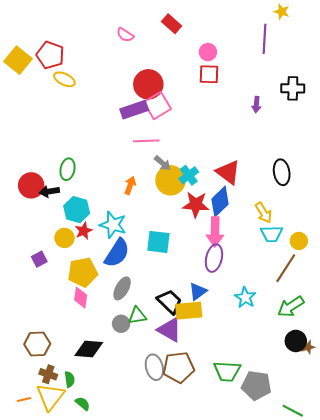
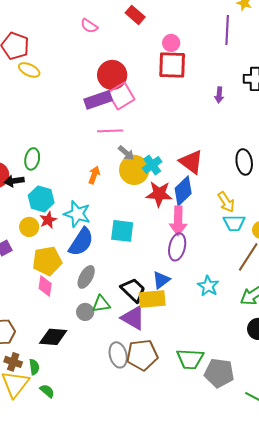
red square: (209, 74) -> (172, 65), size x1.4

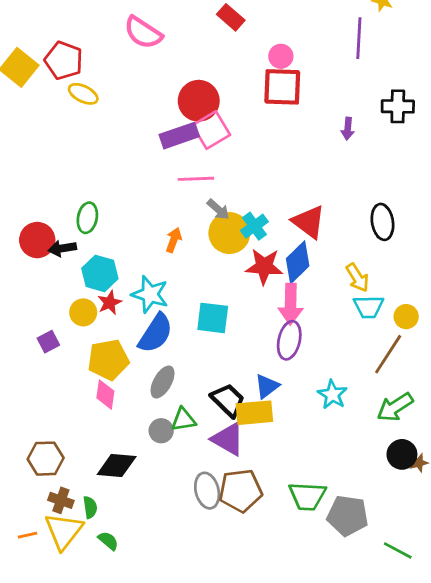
pink semicircle: (89, 26) -> (143, 33), moved, size x1.6

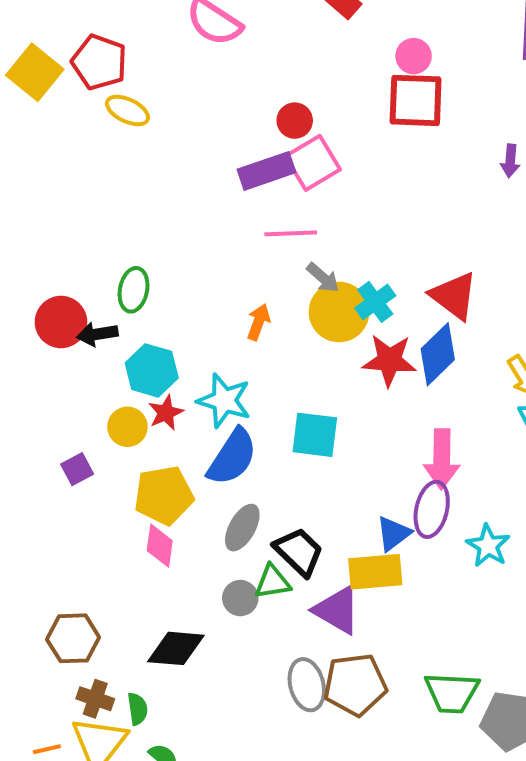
red circle: (199, 101) -> (295, 121), size x0.6
pink arrow: (291, 304) -> (442, 459), moved
purple ellipse: (289, 340) -> (432, 509), moved
black trapezoid: (228, 400) -> (299, 552), moved

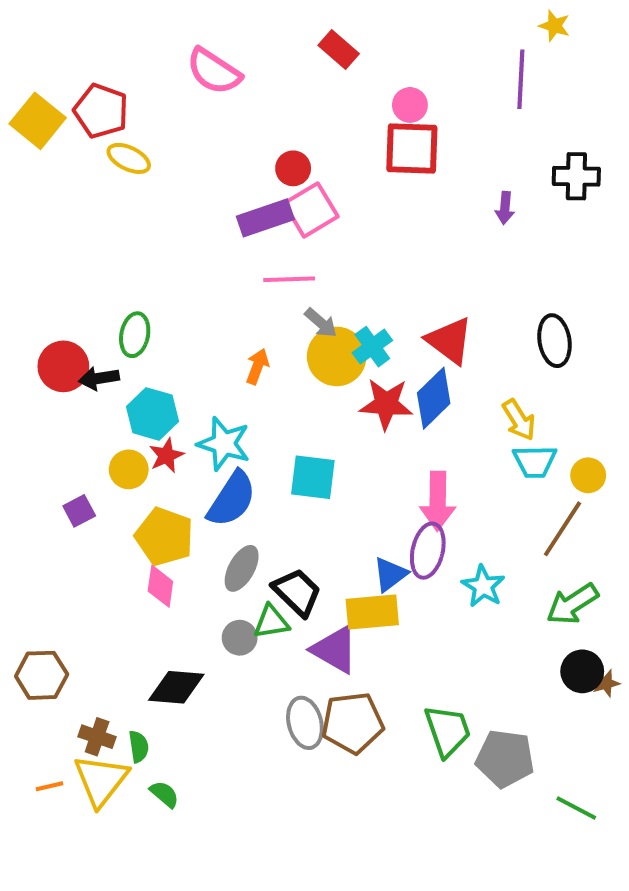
yellow pentagon: (164, 495) -> (164, 537), turned 30
brown hexagon: (73, 638) -> (42, 675), moved
green trapezoid: (452, 693) -> (448, 731), turned -112

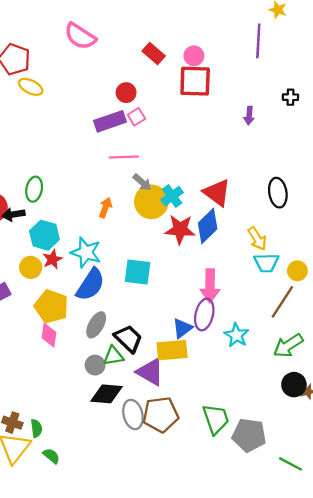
red rectangle: (339, 50) -> (154, 54), moved
black cross: (576, 176) -> (290, 97), size x0.6
pink square: (311, 210) -> (136, 117), size x0.6
black diamond: (176, 687) -> (107, 394), moved

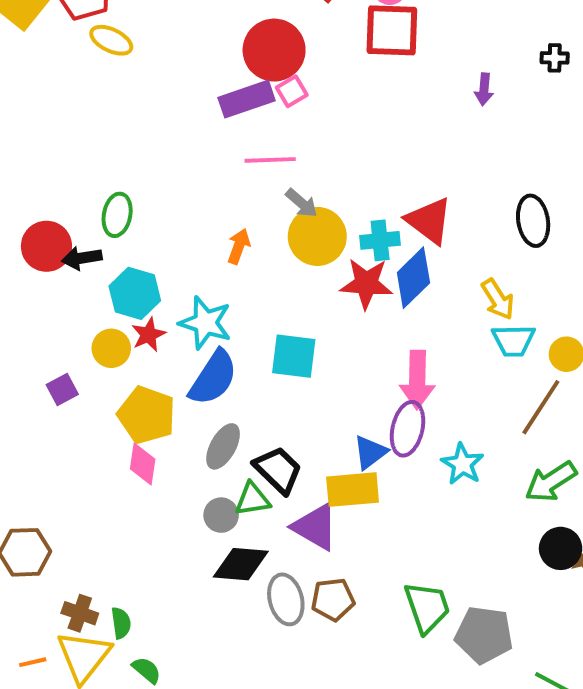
red circle: (126, 93) -> (274, 50), size x1.8
cyan cross: (172, 196) -> (380, 240), moved, turned 30
brown pentagon: (161, 415) -> (333, 599), size x0.7

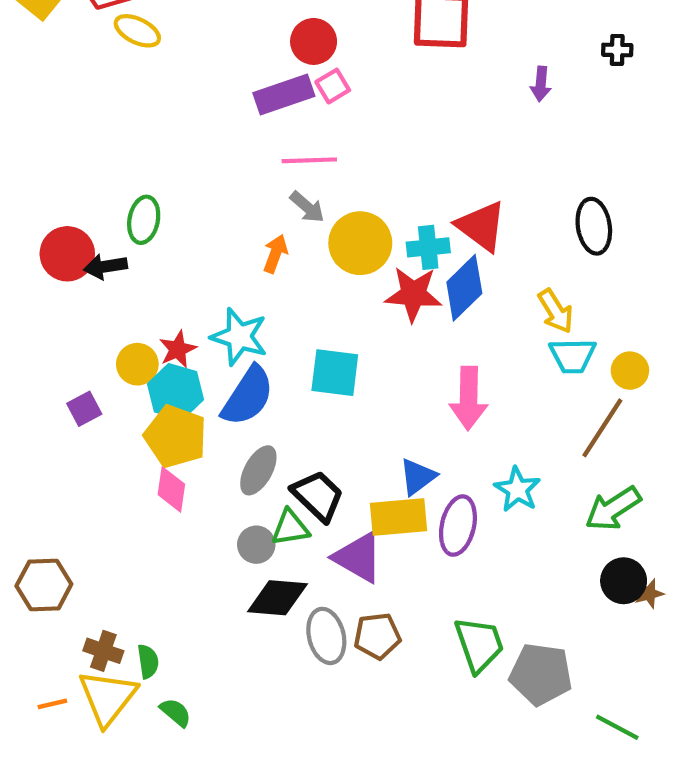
red circle: (274, 50) -> (314, 41), size x0.7
gray arrow: (302, 203) -> (307, 207), moved
cyan hexagon: (135, 293) -> (176, 392), moved
purple ellipse: (407, 429) -> (458, 526), moved

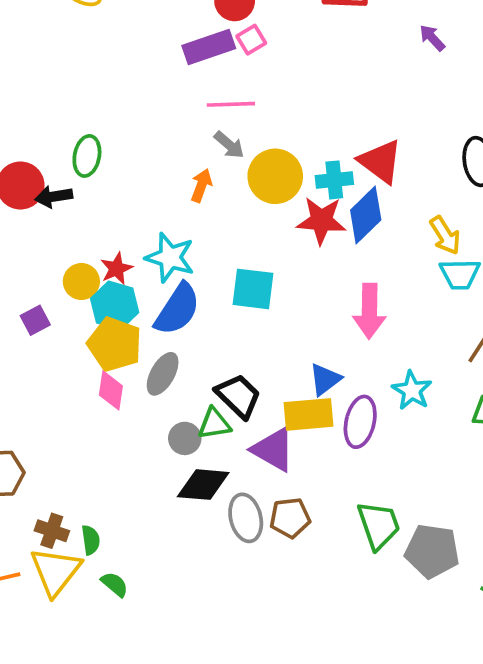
purple arrow: (541, 84) -> (432, 38), turned 132
gray ellipse: (258, 470) -> (163, 374), moved

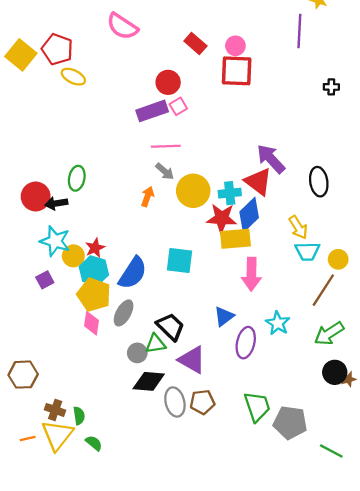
purple arrow: (432, 38) -> (271, 159), moved, size x1.8
cyan star: (170, 258) -> (55, 241), moved
yellow rectangle: (308, 414) -> (235, 239), moved

